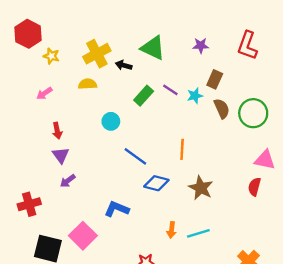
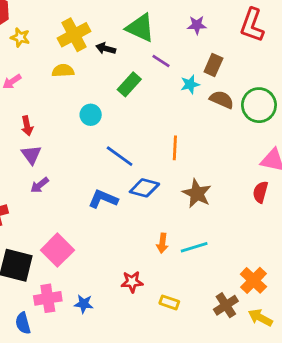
purple line: (170, 90) -> (161, 61), moved
brown semicircle: (222, 109) -> (222, 100), turned -42
blue L-shape: (117, 209) -> (103, 199), moved

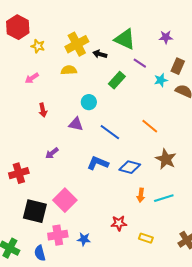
orange line: (175, 148) -> (150, 126), turned -54
purple triangle: (31, 155) -> (76, 124), moved, turned -42
blue diamond: (144, 188) -> (130, 167), moved

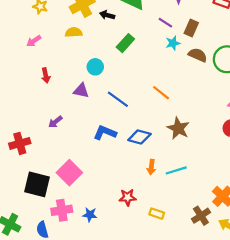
purple line: (140, 63) -> (165, 23), moved

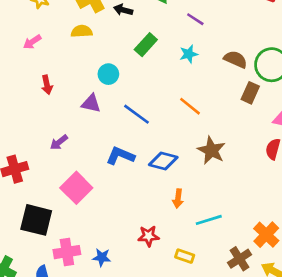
brown rectangle: (191, 28) -> (250, 93), moved
cyan star: (173, 43) -> (189, 54), moved
cyan line: (176, 170) -> (209, 220), moved
pink square: (69, 173) -> (76, 188), moved

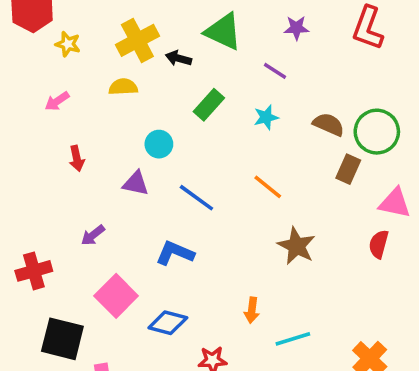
blue diamond: (163, 161) -> (168, 323), moved

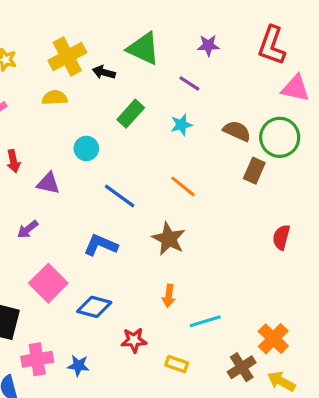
purple triangle: (136, 183) -> (48, 183), moved
pink triangle: (395, 203) -> (296, 88), moved
brown star: (296, 246) -> (169, 239), moved

